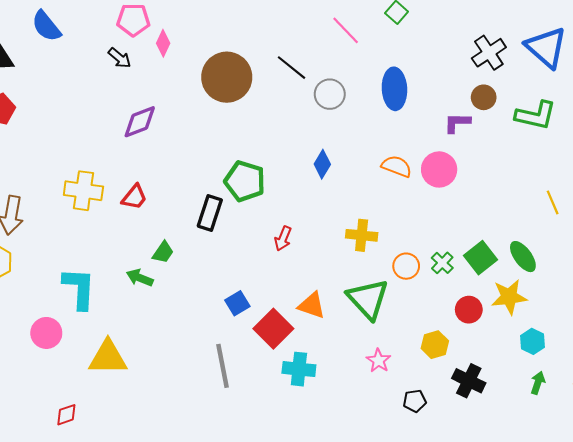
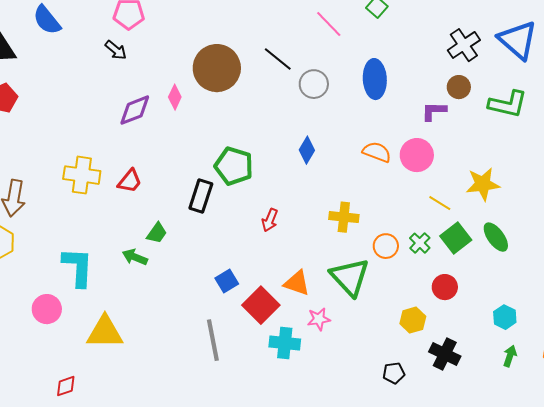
pink diamond: (163, 43) -> (175, 97), moved
yellow line: (553, 202) -> (440, 203), moved, turned -35
yellow star: (509, 297) -> (483, 184), moved
pink star: (379, 361) -> (319, 319), moved, turned 30

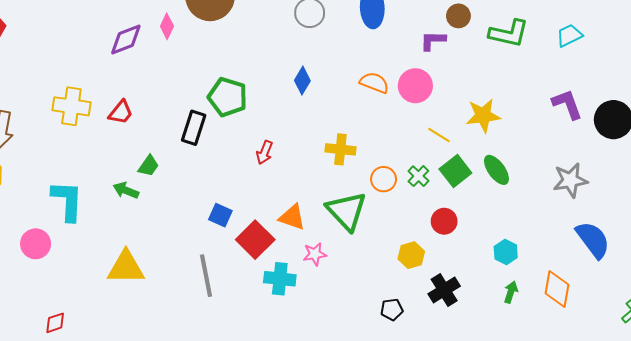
blue square: (227, 281) -> (220, 215), turned -35
yellow triangle: (105, 332) -> (126, 267), moved
black cross: (445, 354) -> (444, 290), turned 32

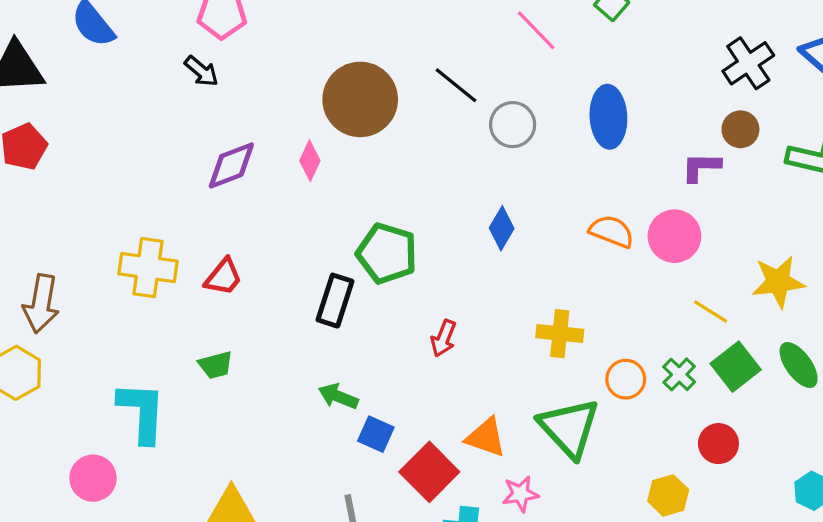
pink diamond: (167, 26) -> (310, 161), moved
green trapezoid: (148, 166) -> (216, 365), moved, turned 40
green arrow: (126, 190) -> (338, 396), moved

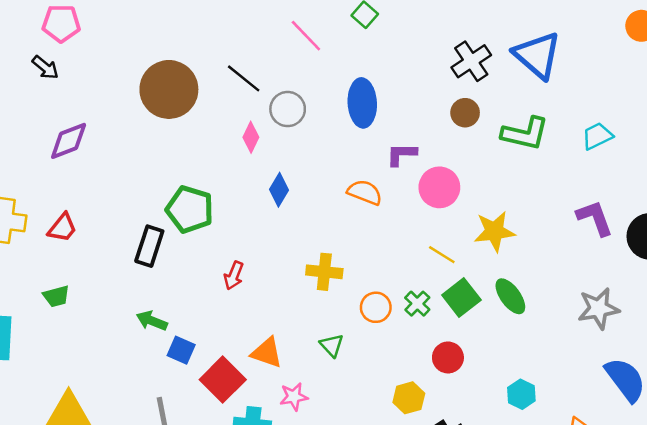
pink diamond: (310, 161) -> (251, 137), moved
purple L-shape: (701, 167) -> (401, 154), moved
pink circle: (674, 236) -> (439, 187), moved
green triangle: (569, 428) -> (332, 345), size x0.5

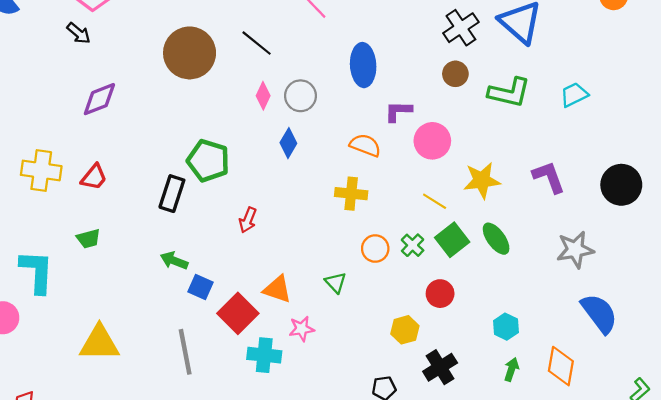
gray circle: (288, 109) -> (300, 96), moved
purple L-shape: (595, 218) -> (549, 177), moved
yellow cross: (324, 272) -> (351, 194), moved

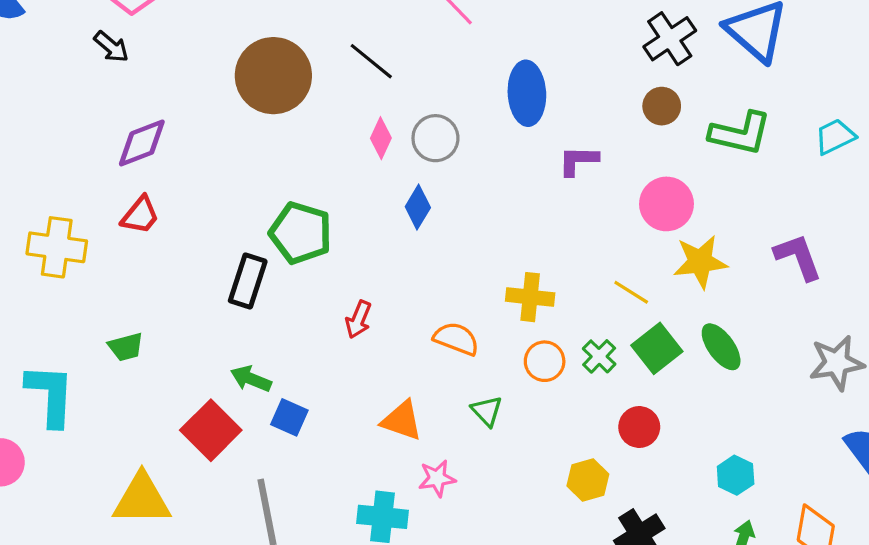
pink circle: (432, 141) -> (667, 204), moved
orange semicircle: (365, 145) -> (456, 339), moved
red trapezoid: (94, 177) -> (140, 215), moved
yellow cross: (351, 194) -> (530, 297), moved
red square: (238, 313) -> (211, 430), moved

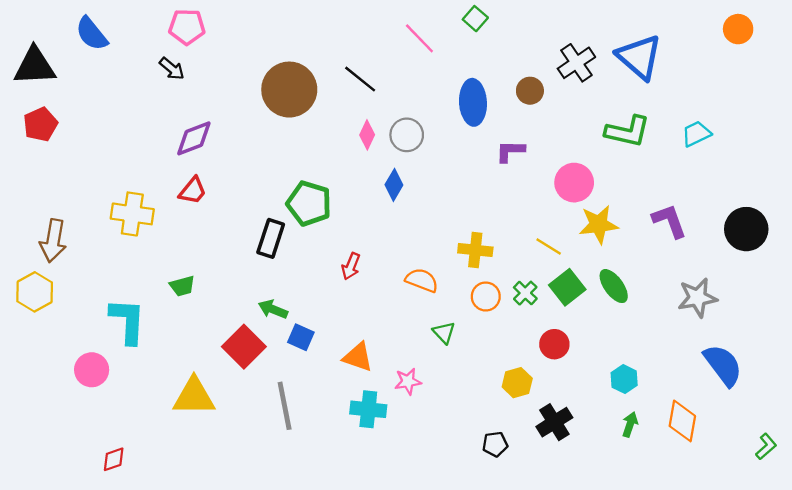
brown circle: (662, 106) -> (530, 91), moved
orange triangle: (402, 421) -> (358, 357), moved

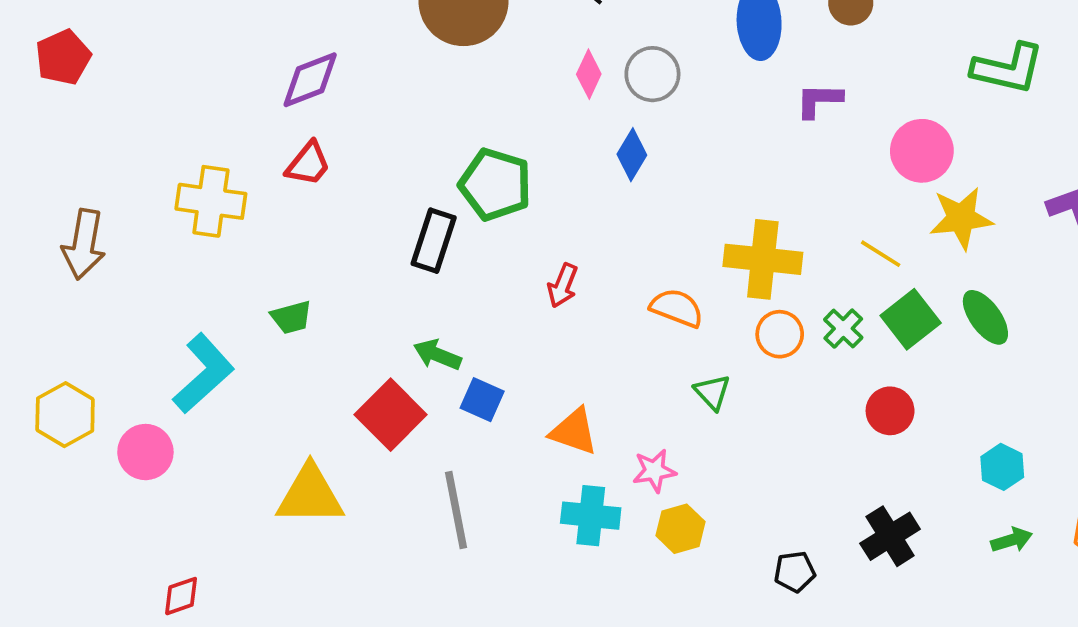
yellow cross: (475, 250) -> (763, 259), size x1.4
yellow hexagon: (35, 292) -> (65, 415), moved
cyan L-shape: (128, 321) -> (203, 373), turned 45
yellow hexagon: (517, 383) -> (681, 529), moved
green arrow: (630, 424) -> (1012, 540), turned 55

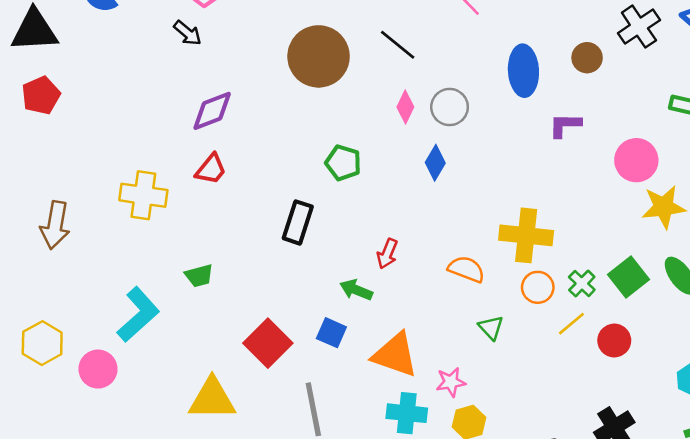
green pentagon: (495, 184) -> (343, 163), moved, size x0.7
yellow line: (881, 254) -> (571, 324), moved, turned -72
green arrow: (437, 355) -> (356, 290), moved
orange triangle: (574, 431) -> (395, 355), size x1.4

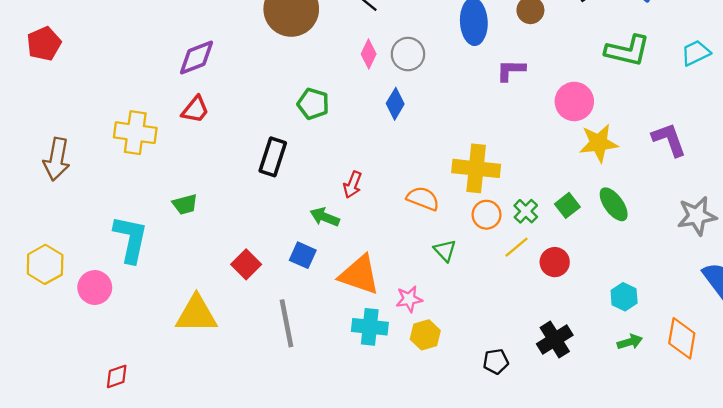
green square: (629, 277) -> (567, 205), size x0.7
cyan L-shape: (138, 315) -> (131, 239), turned -36
red square: (268, 343) -> (246, 264), size x0.7

